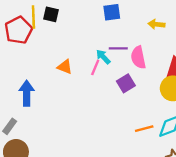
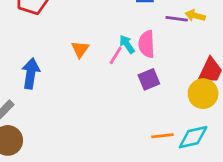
purple line: (118, 48) -> (177, 19), moved
pink semicircle: (138, 57) -> (147, 44), moved
orange triangle: (65, 67) -> (80, 49), turned 35

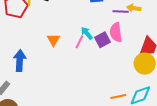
pink semicircle: (147, 44) -> (116, 32), moved
purple square: (149, 79) -> (103, 40), moved

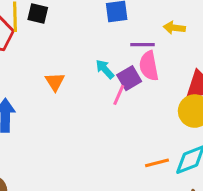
purple line: (121, 12) -> (143, 45), moved
pink line: (79, 42) -> (119, 95), moved

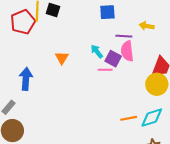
purple square: (129, 78) -> (113, 59), turned -35
pink line: (119, 95) -> (105, 70), turned 64

